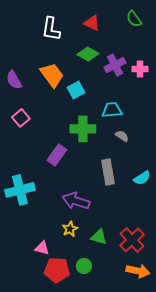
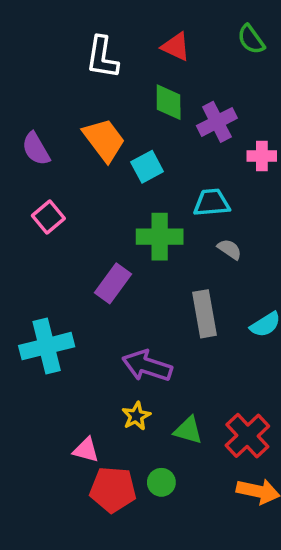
green diamond: (88, 54) -> (169, 102), turned 60
pink cross: (140, 69) -> (262, 156), moved

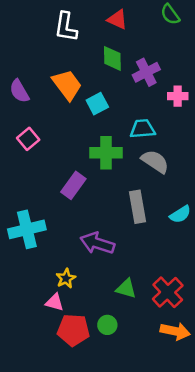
gray semicircle: (230, 249) -> (155, 161), size x1.6
yellow star: (136, 416) -> (66, 278), moved

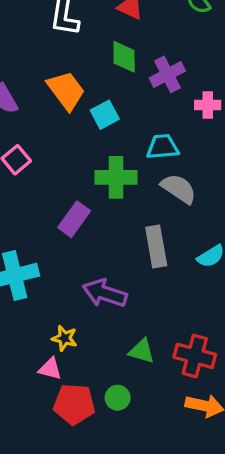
yellow star: (66, 278) -> (65, 338), turned -30
red cross: (168, 292) -> (195, 356), turned -32

